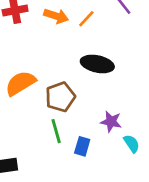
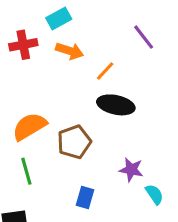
orange line: (86, 19) -> (105, 71), moved
green line: (56, 131) -> (26, 171), moved
blue rectangle: (82, 146) -> (85, 197), moved

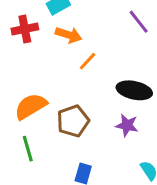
orange line: (105, 71) -> (88, 61), moved
black ellipse: (116, 105) -> (134, 90), moved
purple star: (131, 170) -> (127, 125), moved

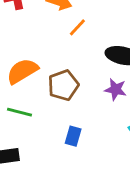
green line: (28, 149) -> (19, 112), turned -60

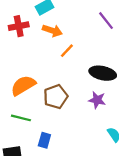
blue rectangle: (73, 136) -> (44, 140), moved

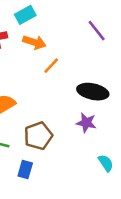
brown pentagon: (56, 97) -> (38, 136), moved

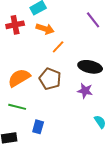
brown pentagon: (38, 136) -> (50, 79), moved, turned -30

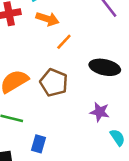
purple star: (85, 91) -> (100, 112), moved

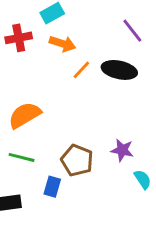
black ellipse: (105, 67) -> (119, 70), moved
brown pentagon: (54, 83) -> (77, 160), moved

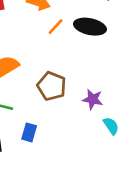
brown pentagon: (77, 160) -> (52, 86), moved

